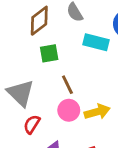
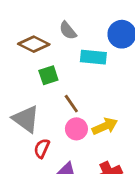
brown diamond: (39, 21) -> (34, 44), turned 72

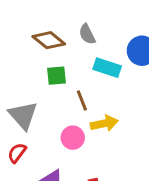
brown line: (71, 104) -> (82, 100), moved
yellow arrow: (105, 126) -> (104, 123), moved
red semicircle: (42, 148) -> (17, 153), moved

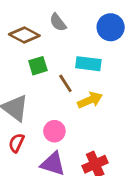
cyan rectangle: (107, 68) -> (88, 64), moved
pink circle: (73, 138) -> (54, 131), moved

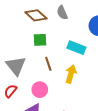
brown line: (65, 83) -> (48, 64), moved
yellow arrow: (90, 100) -> (71, 74), turned -66

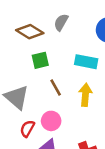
gray semicircle: (62, 13) -> (61, 22), turned 64
red semicircle: (11, 91) -> (27, 129), moved

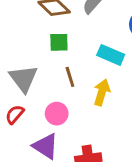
red semicircle: (27, 129) -> (15, 114), moved

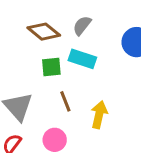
cyan rectangle: (111, 55) -> (82, 59), moved

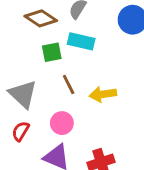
yellow arrow: (99, 115) -> (103, 94), turned -105

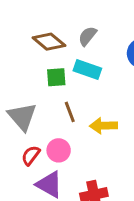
red semicircle: (21, 131) -> (31, 155), moved

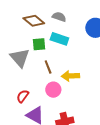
gray semicircle: (87, 36) -> (59, 17), turned 72
gray triangle: (22, 117) -> (20, 58), moved
pink circle: (59, 150) -> (53, 90), moved

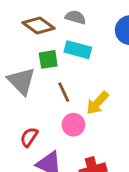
yellow arrow: (70, 76) -> (97, 103), turned -42

